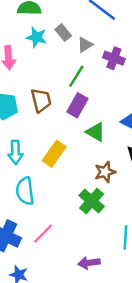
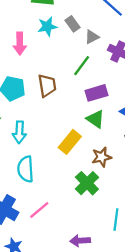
cyan star: (36, 37) -> (47, 26), turned -30
purple rectangle: (77, 105) -> (97, 93), moved, turned 40
yellow rectangle: (54, 154) -> (70, 142), moved

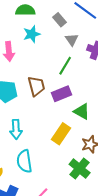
gray rectangle: (72, 24) -> (59, 20), moved
gray triangle: (92, 37) -> (72, 40), turned -32
purple rectangle: (97, 93) -> (61, 94), moved

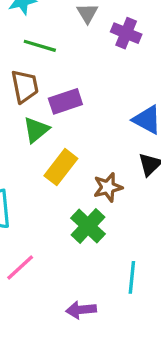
green line: (65, 66) -> (40, 46), moved, turned 72
green triangle: (82, 111) -> (36, 130), moved, turned 48

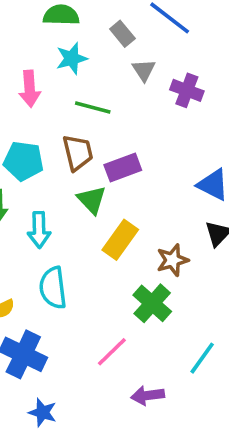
green triangle: (36, 130) -> (92, 200), turned -32
pink line: (20, 268) -> (112, 352), moved
cyan line: (132, 277) -> (202, 358), turned 32

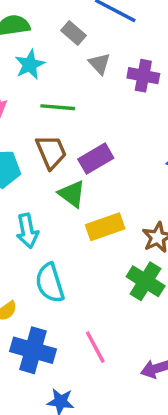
yellow rectangle: (120, 240) -> (105, 227), turned 45
pink line: (112, 352) -> (95, 347), moved, turned -64

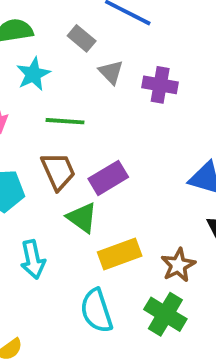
cyan semicircle: (50, 283) -> (96, 311), moved

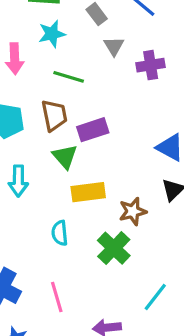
purple cross: (160, 85) -> (151, 65), turned -32
cyan semicircle: (96, 311) -> (60, 233), size x0.7

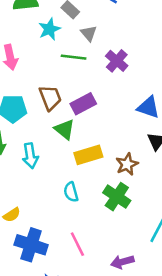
cyan star: (52, 34) -> (49, 29), moved
purple cross: (151, 65) -> (117, 61), moved, turned -30
green line: (69, 77) -> (74, 57), moved

